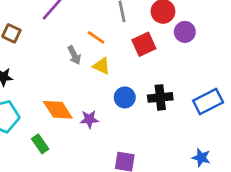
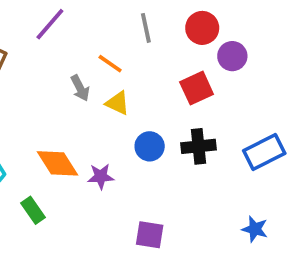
red square: (144, 44) -> (197, 88), moved

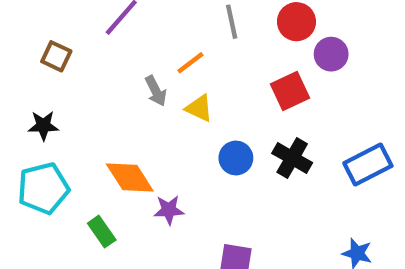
orange line: (110, 64) -> (190, 63), turned -72
black cross: (198, 146) -> (292, 158), turned 36
purple star: (101, 176) -> (169, 210), moved

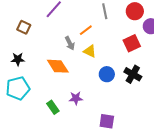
orange diamond: (130, 177) -> (58, 66), moved
green rectangle: (102, 232) -> (53, 107), moved

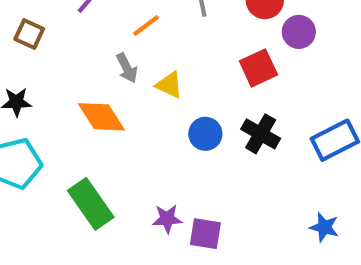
orange line: (86, 30) -> (146, 26), moved
purple star: (76, 98) -> (167, 219), moved
green rectangle: (53, 107) -> (91, 204), size x1.6

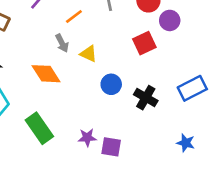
black cross: (261, 134) -> (146, 98), moved

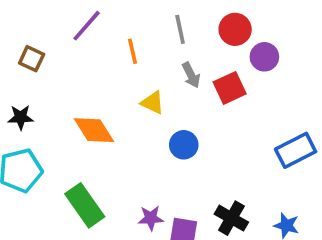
orange line: (74, 16) -> (132, 51), turned -66
gray arrow: (62, 43) -> (191, 75), moved
black cross: (146, 98) -> (231, 218), moved

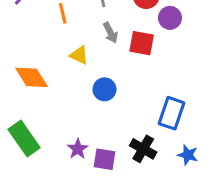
red square: (230, 88) -> (142, 43), turned 35
blue rectangle: (296, 150) -> (171, 113), moved, turned -44
purple star: (151, 218) -> (78, 149), turned -30

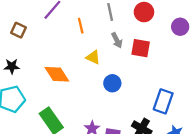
purple circle: (170, 18) -> (180, 27), moved

